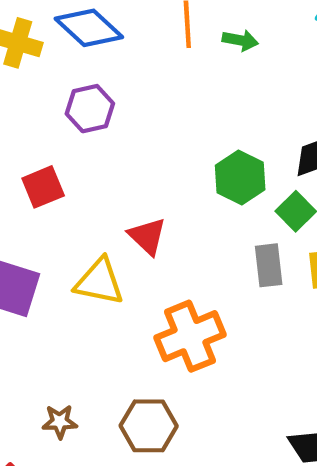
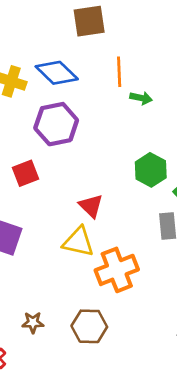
green arrow: (240, 40) -> (141, 98), moved
purple hexagon: (90, 109) -> (56, 124), size x1.4
yellow triangle: (99, 282) -> (78, 242), moved

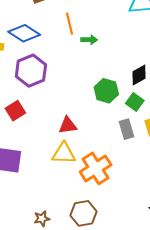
red triangle: (91, 206) -> (68, 125), turned -42

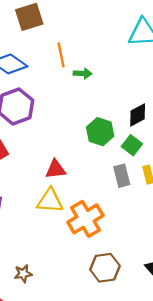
brown hexagon: (83, 213) -> (105, 268), moved

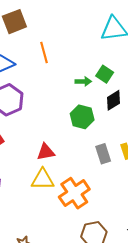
green arrow: (83, 73) -> (83, 81), moved
green square: (132, 145) -> (105, 74), moved

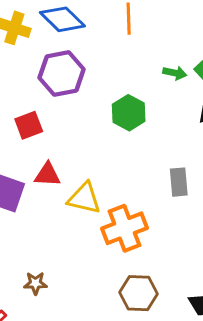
green hexagon: (82, 117) -> (129, 113), moved
red triangle: (46, 152) -> (47, 175), moved

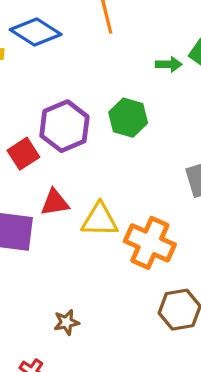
purple hexagon: (62, 74) -> (64, 126), moved
orange cross: (125, 228) -> (150, 243), turned -33

